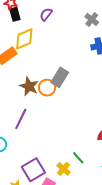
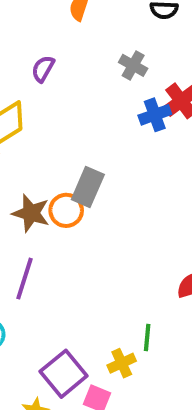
green line: (78, 158) -> (147, 337), turned 56
yellow cross: (64, 169) -> (122, 363), turned 32

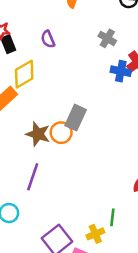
purple semicircle: (43, 69) -> (48, 39), turned -54
blue cross: (155, 115) -> (121, 71), turned 30

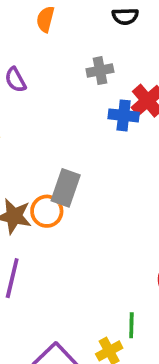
gray cross: (107, 38) -> (100, 71), turned -36

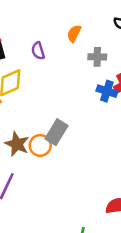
orange semicircle: (45, 19) -> (74, 33), moved

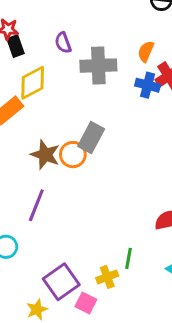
orange semicircle: (74, 33) -> (146, 51), moved
gray cross: (97, 57) -> (98, 66), moved, size x1.6

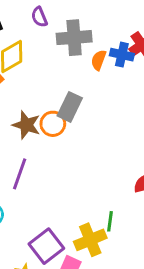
orange semicircle: (146, 51) -> (99, 60), moved
yellow cross: (107, 277) -> (90, 240), size x1.5

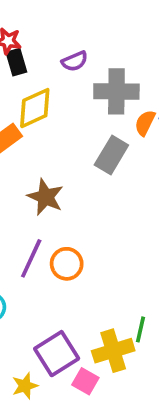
purple semicircle: (39, 17) -> (75, 61), turned -96
gray rectangle: (70, 107) -> (111, 155), moved
orange circle: (53, 124) -> (67, 264), moved

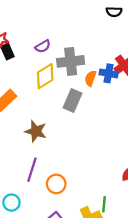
yellow diamond: (35, 108) -> (45, 76), moved
orange circle: (67, 264) -> (56, 184), moved

